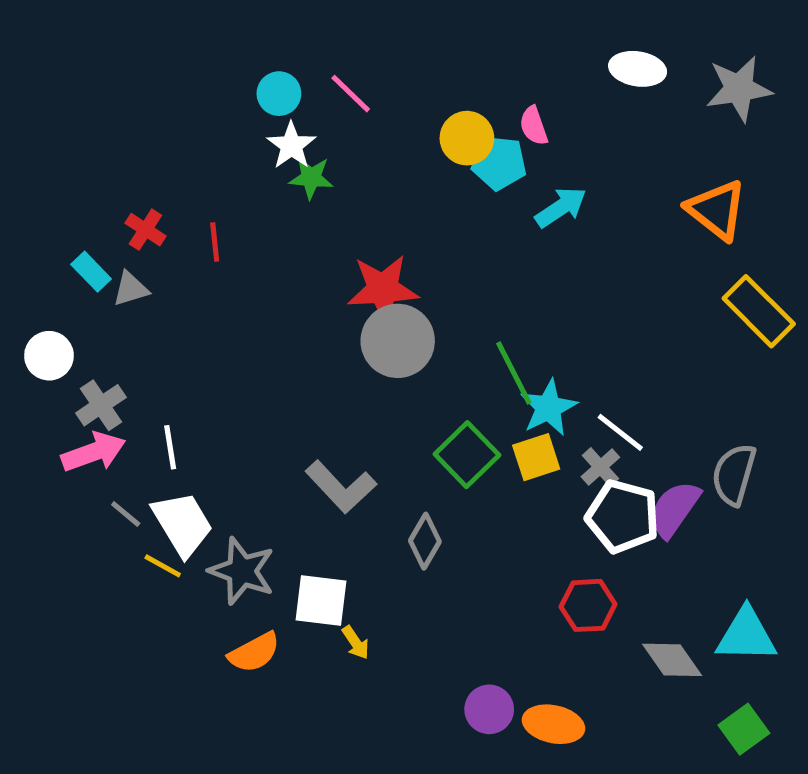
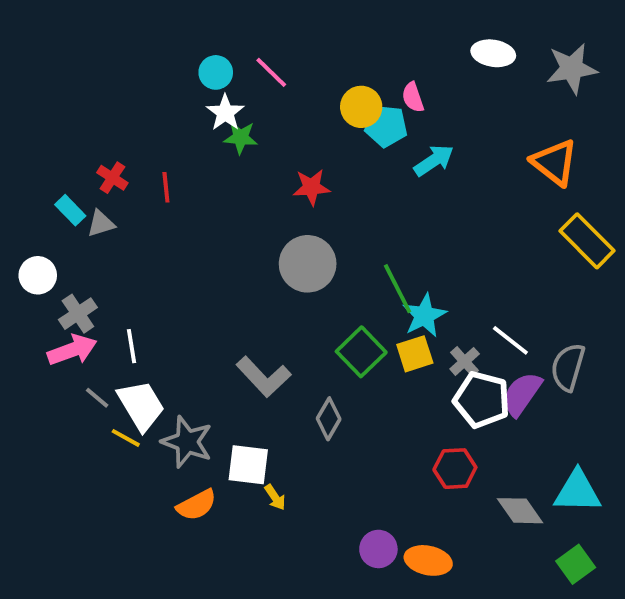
red star: (383, 289) -> (311, 187), moved, size x0.7
white line: (620, 432) -> (510, 340), moved

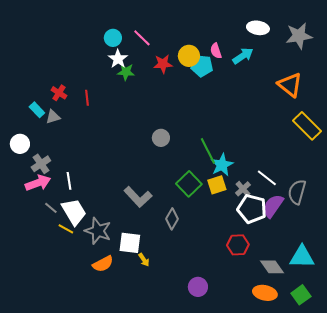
cyan arrow: (434, 160) -> (243, 56), moved
red star: (311, 187) -> (163, 64), moved
gray circle: (308, 264) -> (161, 138), size x0.6
orange ellipse: (428, 560) -> (265, 293), moved

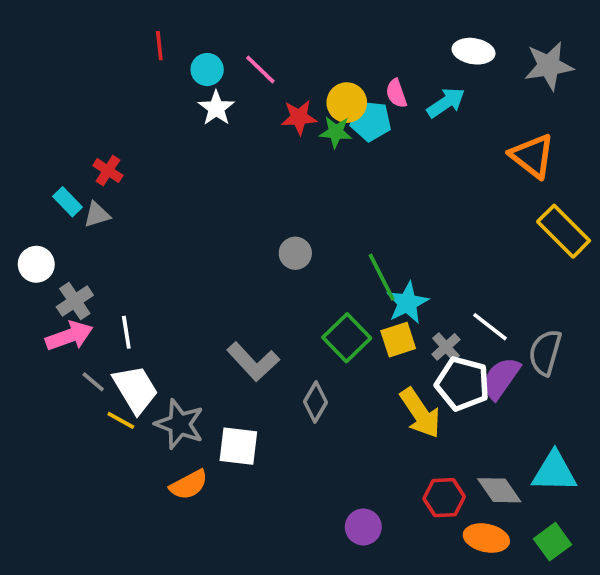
green star: (126, 72) -> (336, 132), moved
red line: (87, 98) -> (159, 46), moved
red hexagon: (238, 245) -> (444, 498), moved
yellow arrow: (144, 260) -> (420, 413), moved, size x2.0

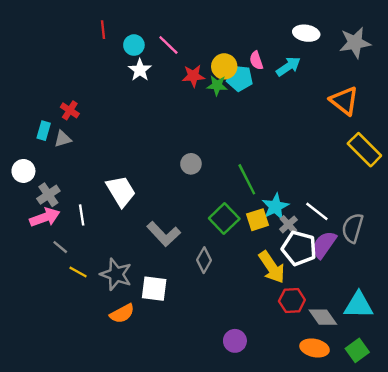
cyan rectangle: (67, 202) -> (44, 131), turned 60
cyan star: (407, 303) -> (275, 207), moved
white trapezoid: (135, 389) -> (121, 191), moved
red hexagon: (444, 498) -> (292, 300), moved

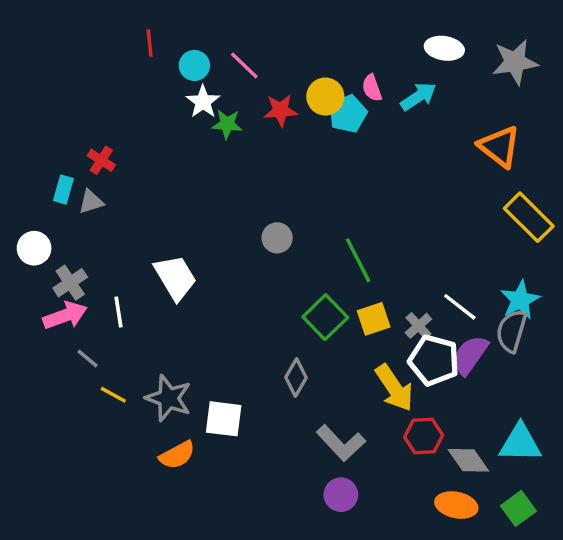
cyan pentagon: (240, 78) -> (348, 114), turned -30
green star: (217, 85) -> (227, 124), moved
cyan star: (275, 207) -> (520, 300), moved
gray L-shape: (164, 234) -> (341, 443), moved

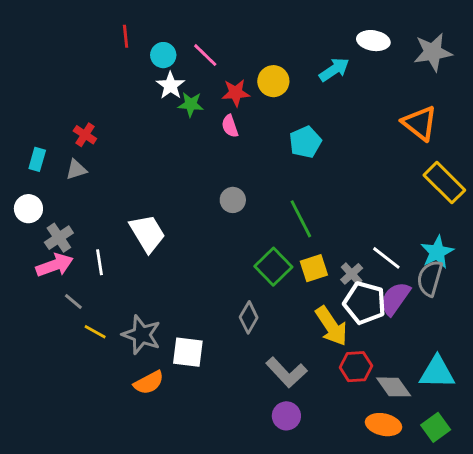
pink semicircle: (372, 88) -> (230, 126), moved
cyan arrow: (418, 97) -> (334, 70), moved
cyan pentagon: (348, 114) -> (305, 142), moved
cyan rectangle: (63, 190) -> (37, 159), moved

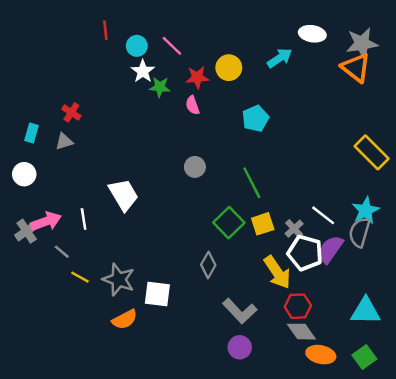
orange triangle: (420, 123) -> (356, 68), moved
gray cross: (59, 238) -> (27, 231), moved
gray diamond: (394, 387) -> (301, 332), moved

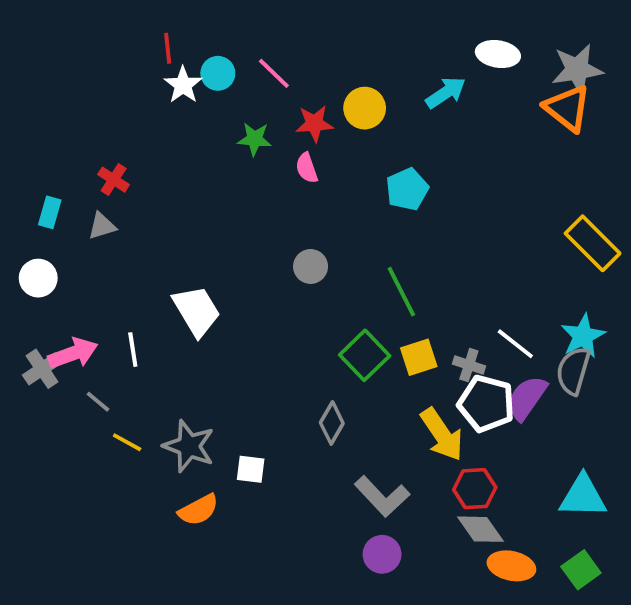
white star: (143, 71) -> (183, 85), moved
gray cross: (294, 229) -> (469, 365), turned -30
white square: (157, 294) -> (251, 469), size x0.7

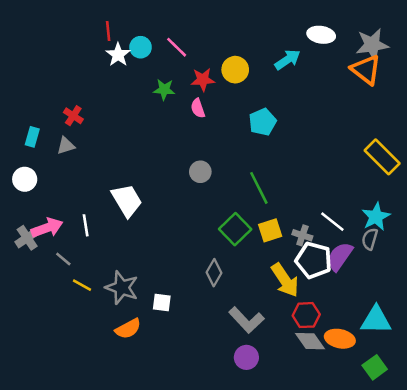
gray semicircle: (573, 371) -> (370, 239), size x0.7
orange ellipse: (511, 566) -> (340, 339), moved

